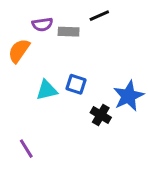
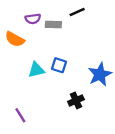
orange semicircle: (19, 51) -> (15, 39), turned -96
black cross: (101, 115) -> (76, 100), moved, turned 35

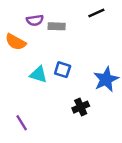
black line: (77, 12) -> (96, 13), moved
cyan triangle: (36, 70) -> (38, 75), turned 30

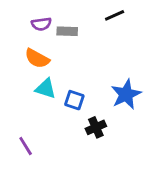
orange semicircle: (16, 42) -> (37, 58), moved
blue square: (63, 70) -> (74, 100), moved

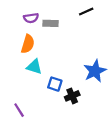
orange semicircle: (37, 58) -> (28, 44), turned -102
blue square: (74, 100) -> (55, 84), moved

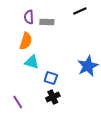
purple semicircle: (31, 18) -> (29, 17), turned 96
black cross: (72, 96) -> (53, 97), moved

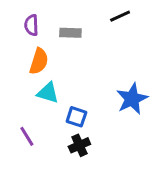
purple semicircle: (29, 17) -> (31, 25), moved
purple line: (18, 102) -> (27, 136), moved

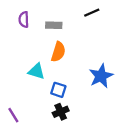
orange semicircle: (39, 61) -> (58, 52), moved
purple line: (27, 136) -> (13, 115), moved

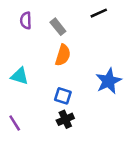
gray rectangle: (54, 25) -> (58, 27), turned 49
cyan triangle: (36, 71) -> (20, 76), moved

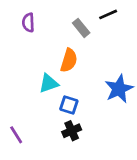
gray rectangle: (58, 27) -> (81, 28), moved
cyan triangle: (20, 76) -> (49, 83), moved, turned -36

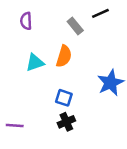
cyan triangle: (49, 83) -> (35, 63), moved
purple line: (16, 135) -> (15, 126), turned -54

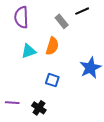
purple semicircle: (26, 21) -> (21, 17), size x1.5
black cross: (66, 122) -> (39, 108), moved, turned -32

